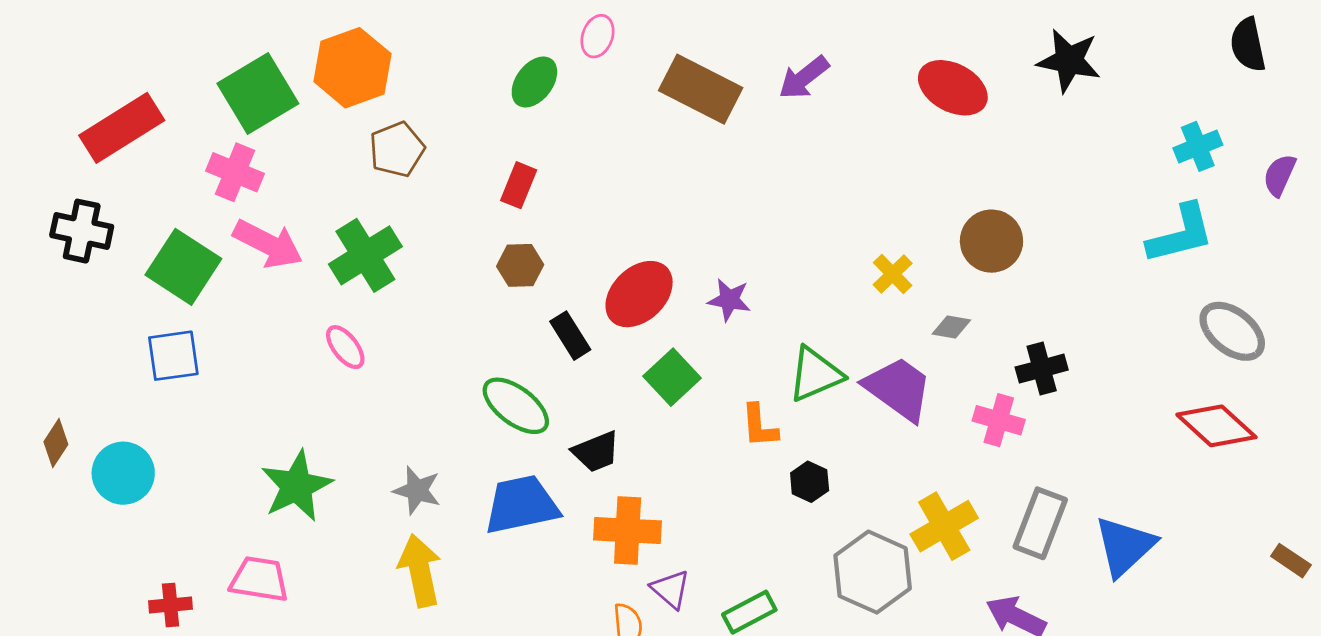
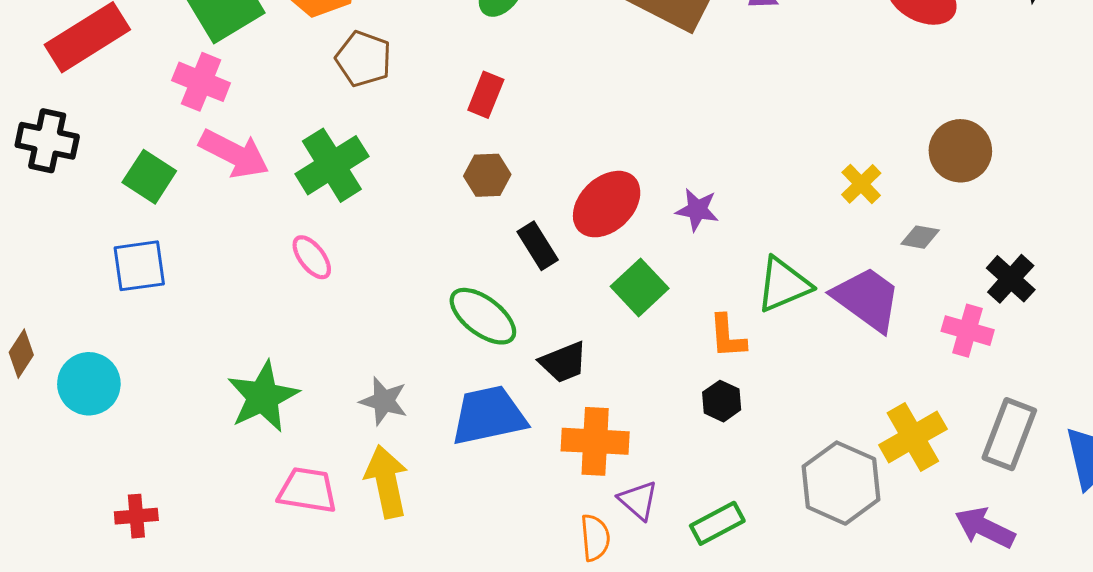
brown pentagon: (397, 149) -> (364, 59), turned -30
green square: (183, 267) -> (149, 177), size x0.7
black cross: (1042, 369) -> (1011, 279), turned -33
black hexagon: (810, 482) -> (722, 401), moved
pink trapezoid: (259, 579) -> (307, 490), moved

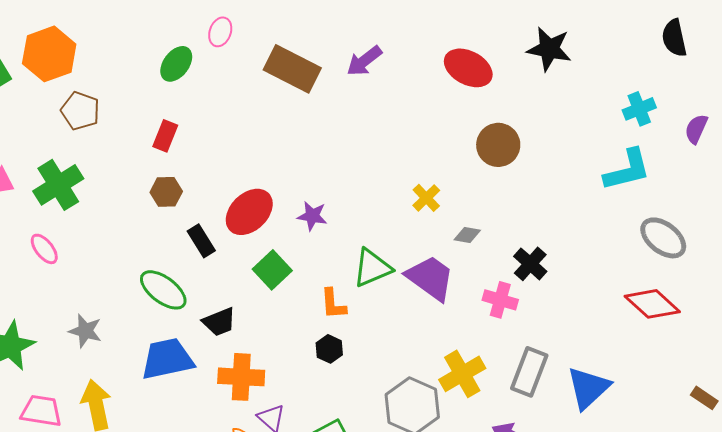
brown circle: (960, 151) -> (498, 145), moved
gray star: (384, 401) -> (85, 331), moved

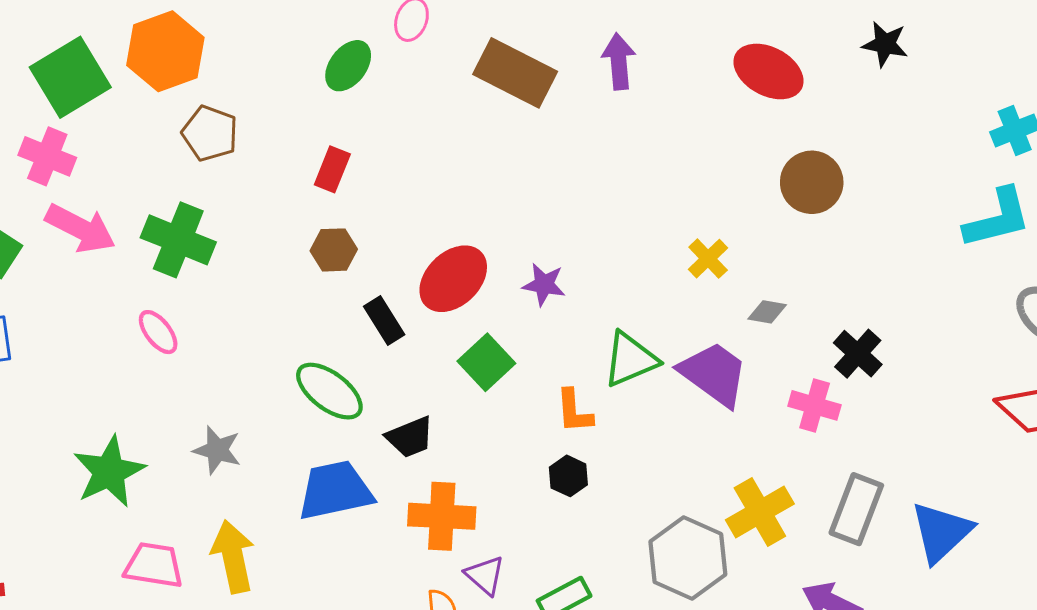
black star: (549, 49) -> (885, 44), size x0.7
purple arrow: (364, 61) -> (619, 61), turned 123
green cross: (58, 185) -> (178, 240), turned -36

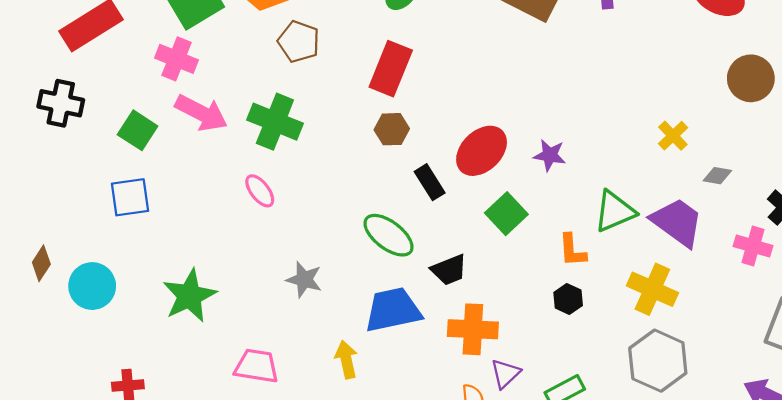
red rectangle: (332, 169) -> (391, 69), size x1.6
green star: (109, 472) -> (189, 296), moved
yellow cross: (760, 512) -> (652, 289), moved, turned -36
yellow arrow: (233, 557) -> (346, 360), moved, size x0.7
purple triangle: (485, 575) -> (505, 374), turned 36

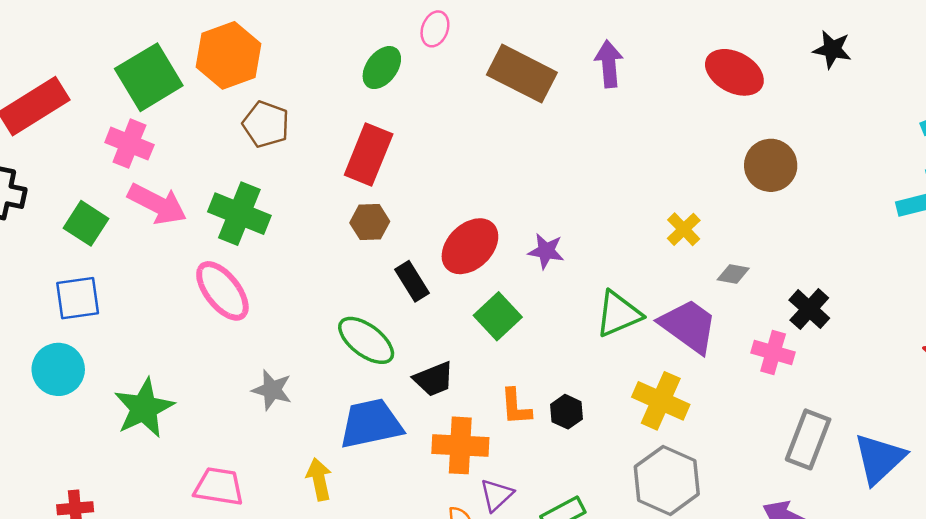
pink ellipse: (260, 191) -> (222, 291), size x1.6
orange L-shape: (572, 250) -> (516, 407), moved
cyan circle: (92, 286) -> (58, 369), moved

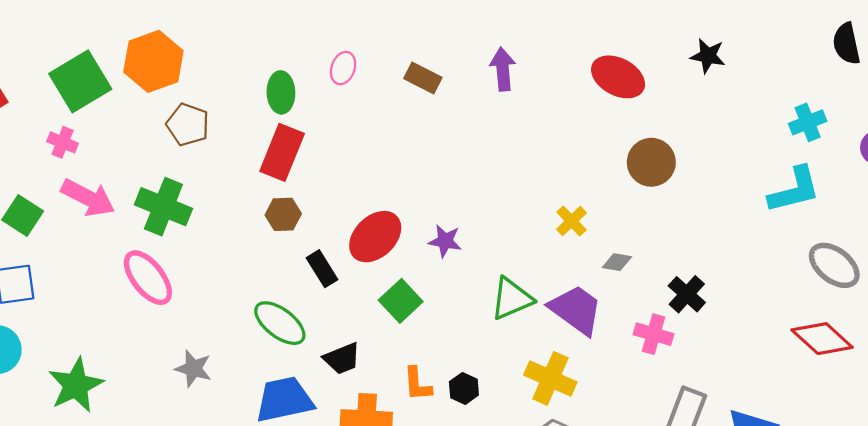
pink ellipse: (435, 29) -> (343, 68), moved
green ellipse: (382, 68) -> (281, 92), moved, turned -39
brown rectangle: (522, 74) -> (423, 78), size x0.6
pink cross: (129, 144) -> (63, 142), size x0.7

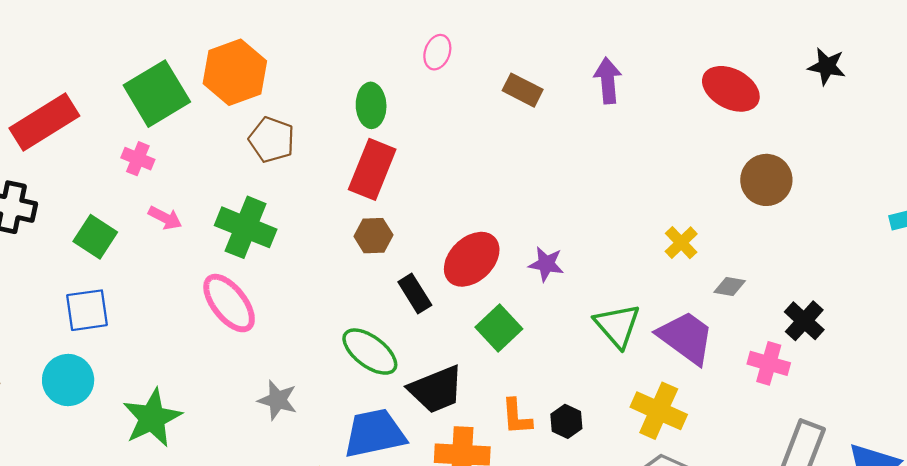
pink ellipse: (343, 68) -> (437, 52), moved
pink arrow: (88, 198) -> (165, 218), size x0.6
green triangle: (512, 299) -> (617, 326), turned -48
black trapezoid: (342, 359) -> (436, 389), size x1.4

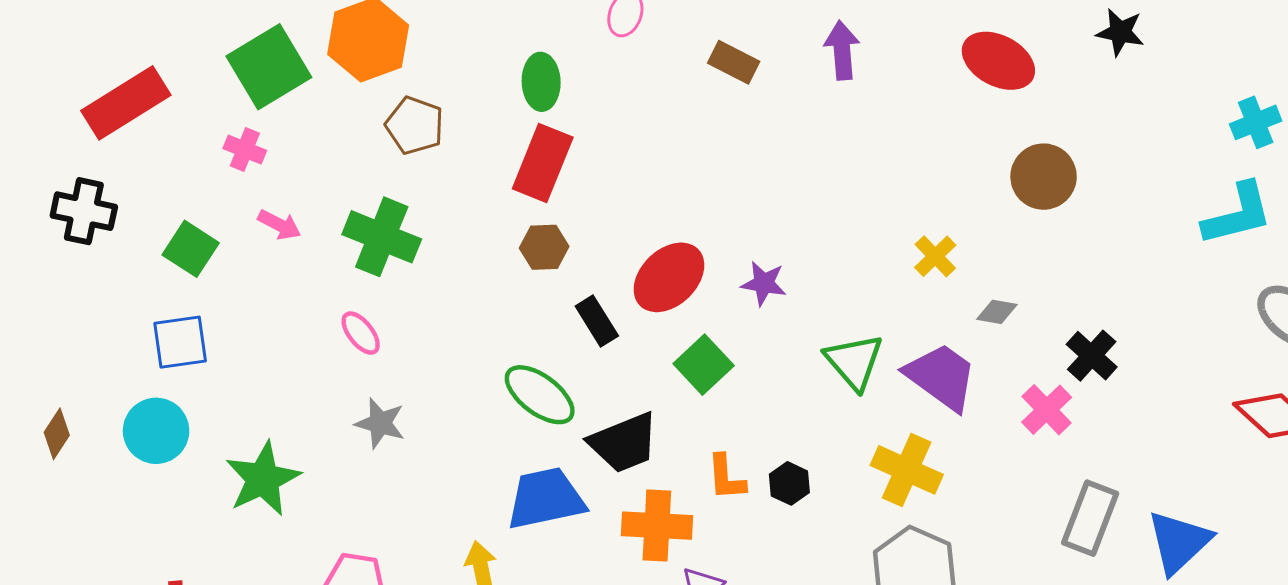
pink ellipse: (229, 303) -> (361, 333), size x0.6
pink cross: (769, 363) -> (1047, 410), turned 30
gray star: (278, 400) -> (380, 423), moved

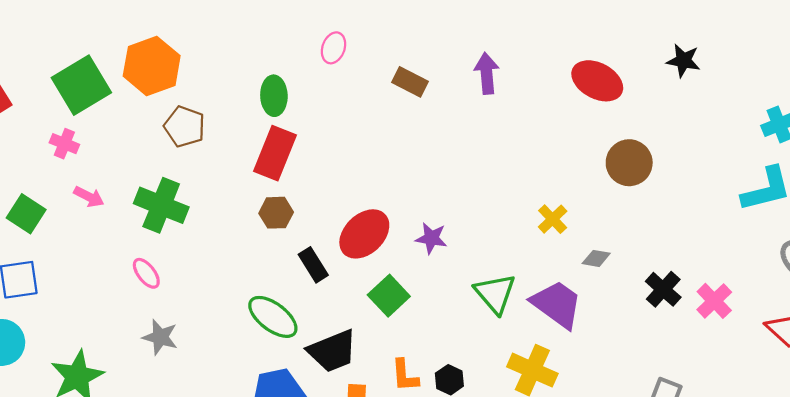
pink cross: (1047, 410) -> (714, 301), moved

